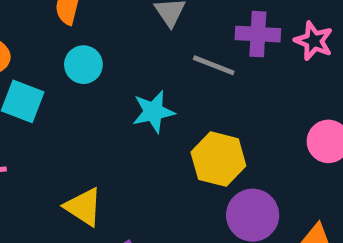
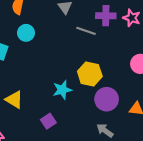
cyan star: (153, 112) -> (62, 90), moved
yellow triangle: (83, 207) -> (14, 100), moved

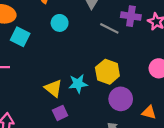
cyan circle: (26, 33) -> (60, 23), moved
yellow triangle: (14, 100) -> (53, 88), moved

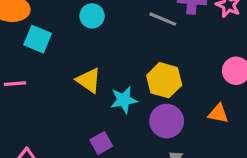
yellow triangle: (53, 88) -> (89, 80), moved
purple circle: (121, 99) -> (167, 121), moved
orange triangle: (149, 112) -> (218, 114), moved

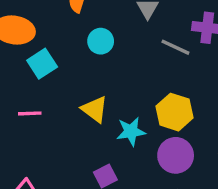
cyan square: (38, 39) -> (42, 64), turned 32
pink line: (15, 84) -> (30, 113), moved

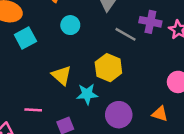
yellow hexagon: (175, 112) -> (108, 68), moved
pink line: (30, 113) -> (33, 110), moved

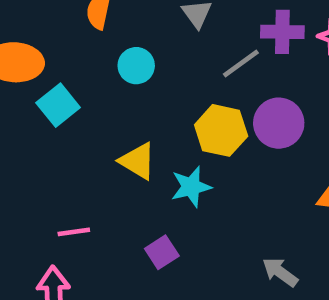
gray line: (125, 34) -> (241, 63), turned -55
pink line: (33, 110) -> (74, 232), moved
purple circle: (119, 115) -> (279, 123), moved

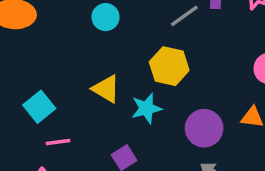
cyan square: (58, 105) -> (39, 107), moved
purple circle: (279, 123) -> (204, 128), moved

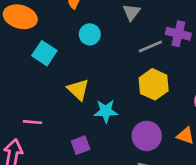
yellow hexagon: (169, 66) -> (154, 84), moved
cyan square: (39, 107) -> (44, 53), moved, turned -30

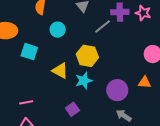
yellow hexagon: (154, 84) -> (87, 56), moved
pink line: (32, 122) -> (26, 102), moved

